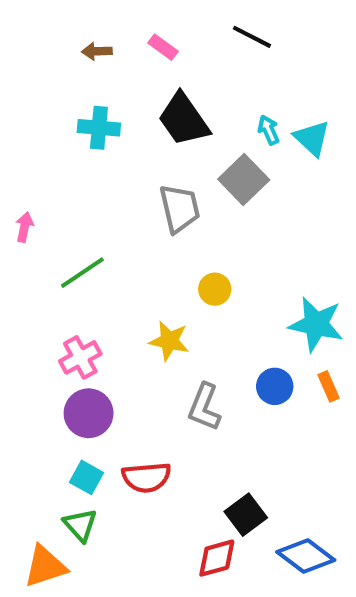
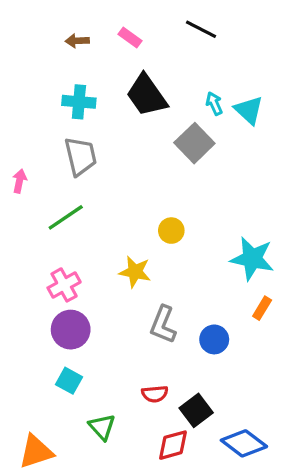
gray trapezoid: (180, 208) -> (81, 156), moved
blue circle: (275, 386) -> (214, 339), moved
orange rectangle: (329, 386) -> (262, 308), turned 55
red semicircle: (146, 477) -> (155, 394), moved, size x0.7
green triangle: (80, 525) -> (102, 427), moved

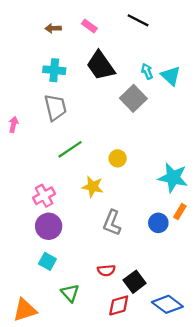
green line: (66, 217) -> (70, 149), moved
blue circle: (214, 339) -> (158, 223), moved

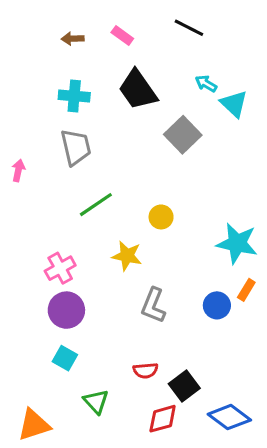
cyan arrow: (147, 71) -> (206, 84), moved, turned -35

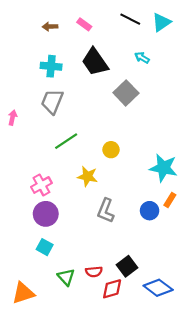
cyan triangle: (234, 104) -> (161, 22), moved, turned 42
gray trapezoid: (76, 147) -> (52, 102), turned -145
red semicircle: (146, 371) -> (94, 272), moved

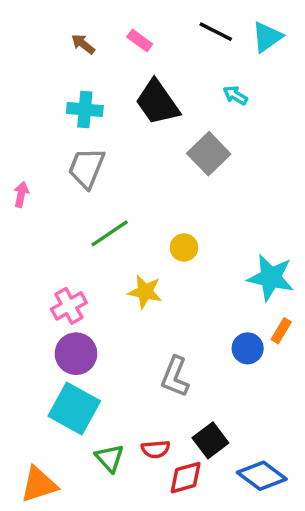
brown arrow: (50, 27) -> (83, 44), turned 40
gray L-shape: (106, 211) -> (175, 377), moved
cyan square: (45, 247) -> (74, 409), size x1.8

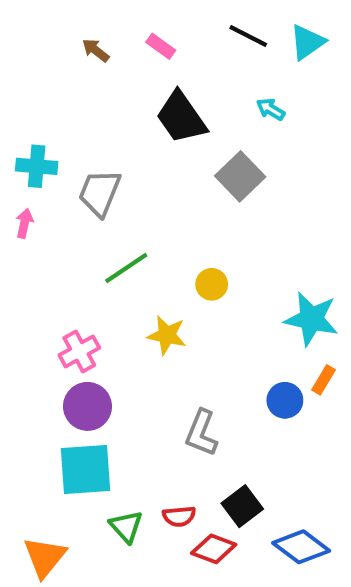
cyan cross: (85, 109) -> (37, 166), moved
cyan square: (74, 409) -> (85, 469), turned -33
red diamond: (186, 478) -> (214, 549), turned 36
orange triangle: (39, 485) -> (45, 557), turned -33

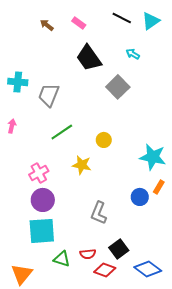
pink arrow: (24, 223) -> (12, 126), moved
green triangle: (126, 526) -> (62, 259), turned -30

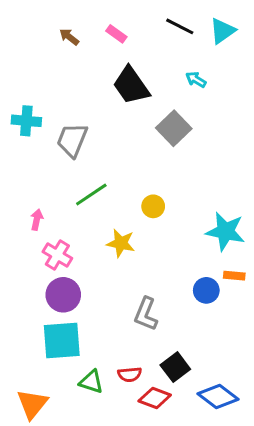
pink arrow: (12, 126) -> (37, 220), moved
pink cross: (39, 173) -> (57, 255), turned -30
orange rectangle: (159, 187) -> (234, 276), turned 64

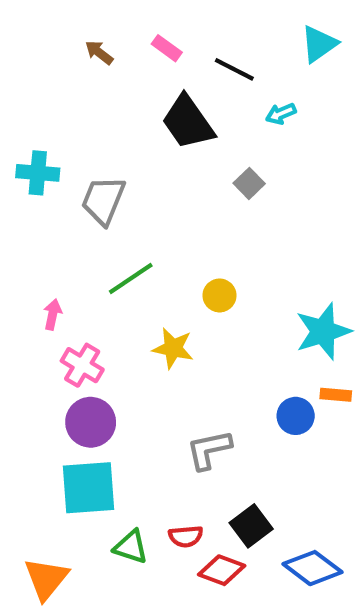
black line: (180, 26) -> (234, 69), moved
cyan arrow: (196, 80) -> (281, 114), turned -54
gray square: (174, 128) -> (249, 183), size x0.6
cyan star: (225, 231) -> (323, 331), turned -30
gray L-shape: (146, 314) -> (209, 450), turned 56

